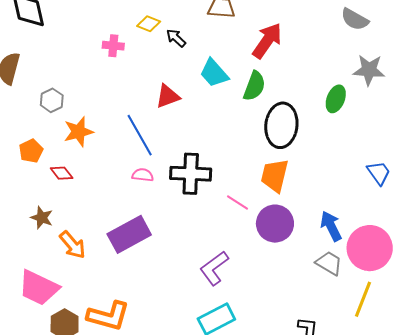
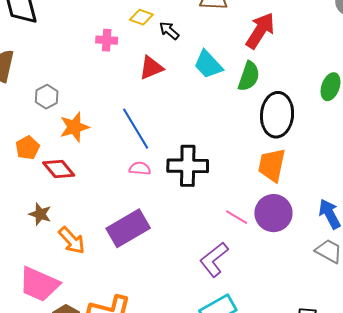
red triangle: (168, 96) -> (151, 68), moved
red diamond: (62, 173) -> (59, 169), size x1.4
pink line: (237, 203) -> (237, 217), moved

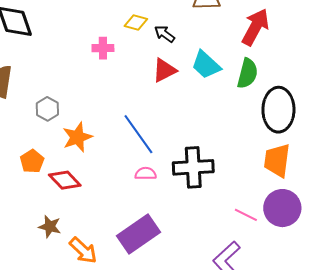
red triangle: (151, 68) -> (164, 70), moved

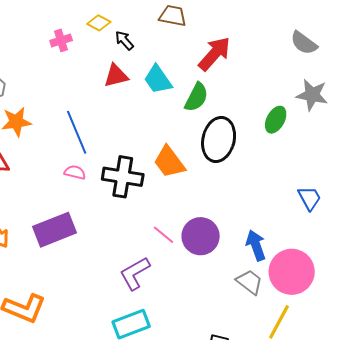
pink cross: (103, 48) -> (61, 40), turned -30
orange trapezoid: (277, 160) -> (169, 162), moved, turned -57

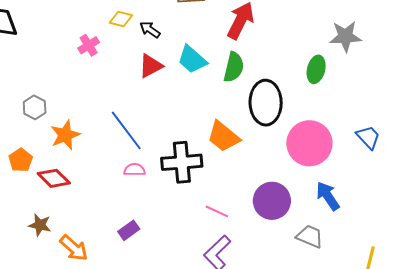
purple rectangle: (55, 230) -> (129, 230), size x0.5
pink line: (163, 235) -> (217, 211), moved
pink circle: (292, 272) -> (309, 143), moved
gray trapezoid: (250, 282) -> (310, 236), moved

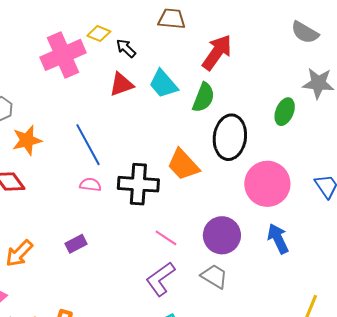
pink cross: (89, 45) -> (63, 55), size x2.0
gray trapezoid: (310, 236) -> (214, 276), moved
orange arrow: (74, 248) -> (19, 253), turned 84

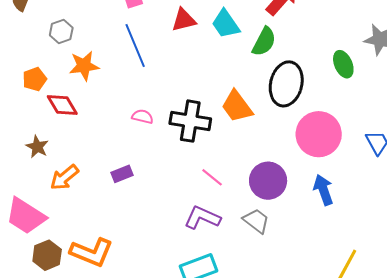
green ellipse: (285, 112) -> (343, 64), turned -52
blue line: (88, 145) -> (135, 46), moved
purple L-shape: (160, 279) -> (202, 218), turned 54

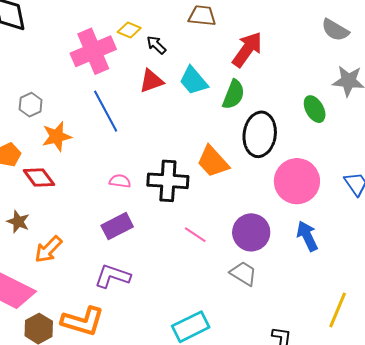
purple rectangle: (122, 174) -> (117, 226), moved, size x1.4
purple L-shape: (202, 218) -> (112, 276), moved

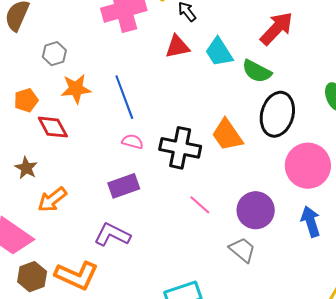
green semicircle: (233, 95) -> (257, 71), turned 88
blue line: (106, 111) -> (124, 97), moved

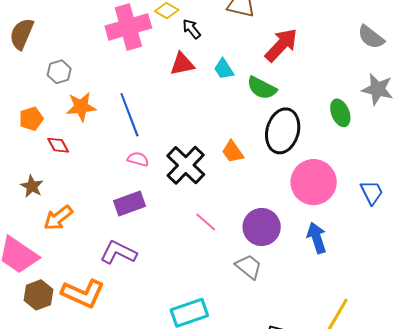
cyan trapezoid: (219, 52) -> (224, 69), size x0.7
red diamond: (53, 127) -> (58, 145), size x0.7
orange trapezoid: (227, 135) -> (233, 152), size x0.7
black cross: (180, 148) -> (186, 165), turned 33

